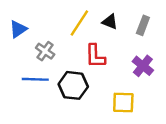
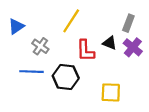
black triangle: (110, 22) -> (110, 43), moved
purple cross: (143, 66) -> (133, 47), moved

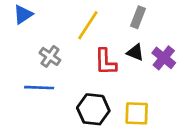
gray rectangle: (128, 23) -> (138, 17), moved
blue triangle: (16, 26) -> (23, 14), moved
black hexagon: (66, 77) -> (93, 109), moved

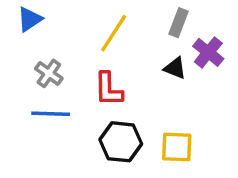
gray cross: (50, 56) -> (49, 73), moved
purple cross: (164, 58) -> (208, 52), moved
red L-shape: (106, 62) -> (108, 89), moved

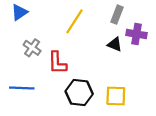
purple cross: (208, 52) -> (137, 34), turned -30
red L-shape: (108, 89) -> (57, 63), moved
blue line: (51, 114) -> (22, 88), moved

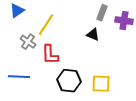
yellow line: (75, 21) -> (46, 25), moved
purple cross: (137, 34) -> (124, 21), moved
black triangle: (115, 44) -> (93, 35), moved

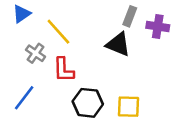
yellow line: (46, 25) -> (58, 32), turned -75
black triangle: (93, 35) -> (118, 44), size x1.5
blue line: (19, 77) -> (24, 98), turned -55

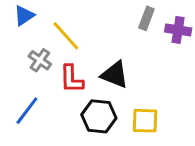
black triangle: (118, 44) -> (115, 75), moved

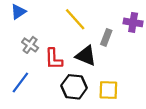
gray rectangle: (146, 18) -> (106, 37), moved
yellow line: (66, 36) -> (75, 19), moved

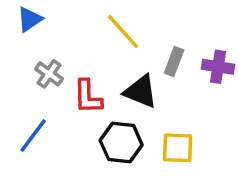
purple cross: (133, 22) -> (218, 67), moved

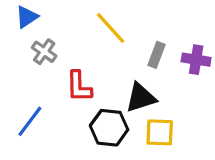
gray cross: (49, 74) -> (44, 52), moved
black triangle: (141, 91) -> (141, 98), moved, turned -40

